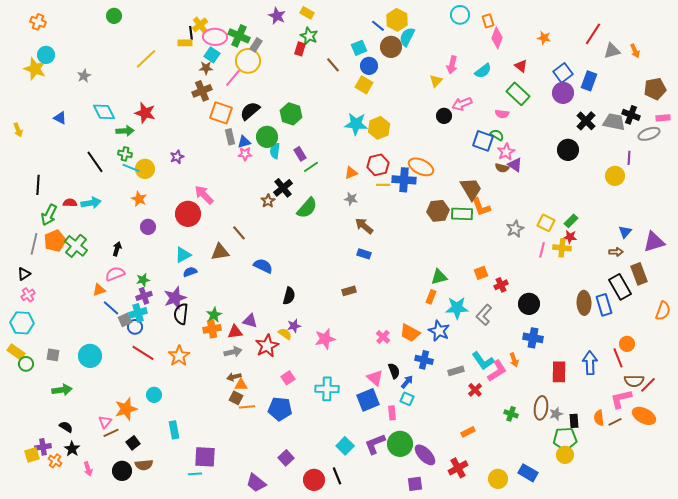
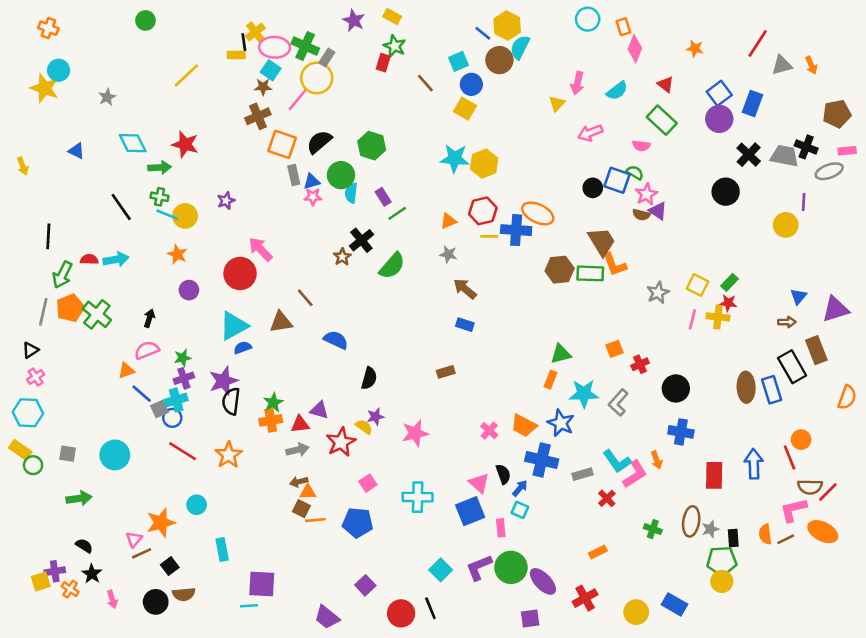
black circle: (444, 116) -> (593, 188), moved
cyan triangle: (183, 255) -> (234, 326), size x1.4
blue cross: (424, 360) -> (542, 460), size x1.4

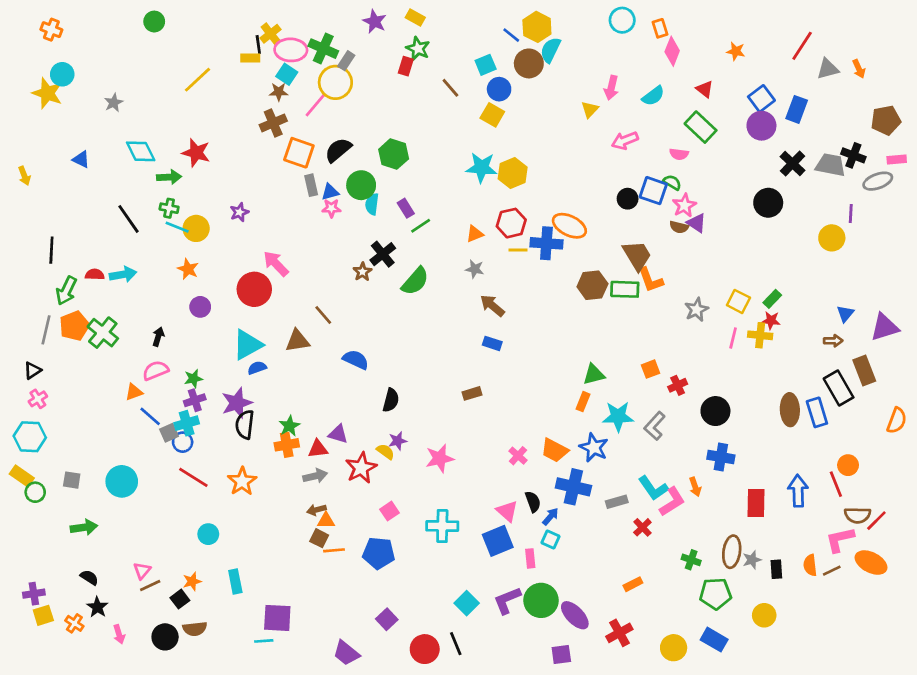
orange star: (161, 523) -> (192, 581), moved, size x0.6
green pentagon: (722, 561) -> (715, 594), moved
purple cross: (55, 571) -> (34, 594), moved

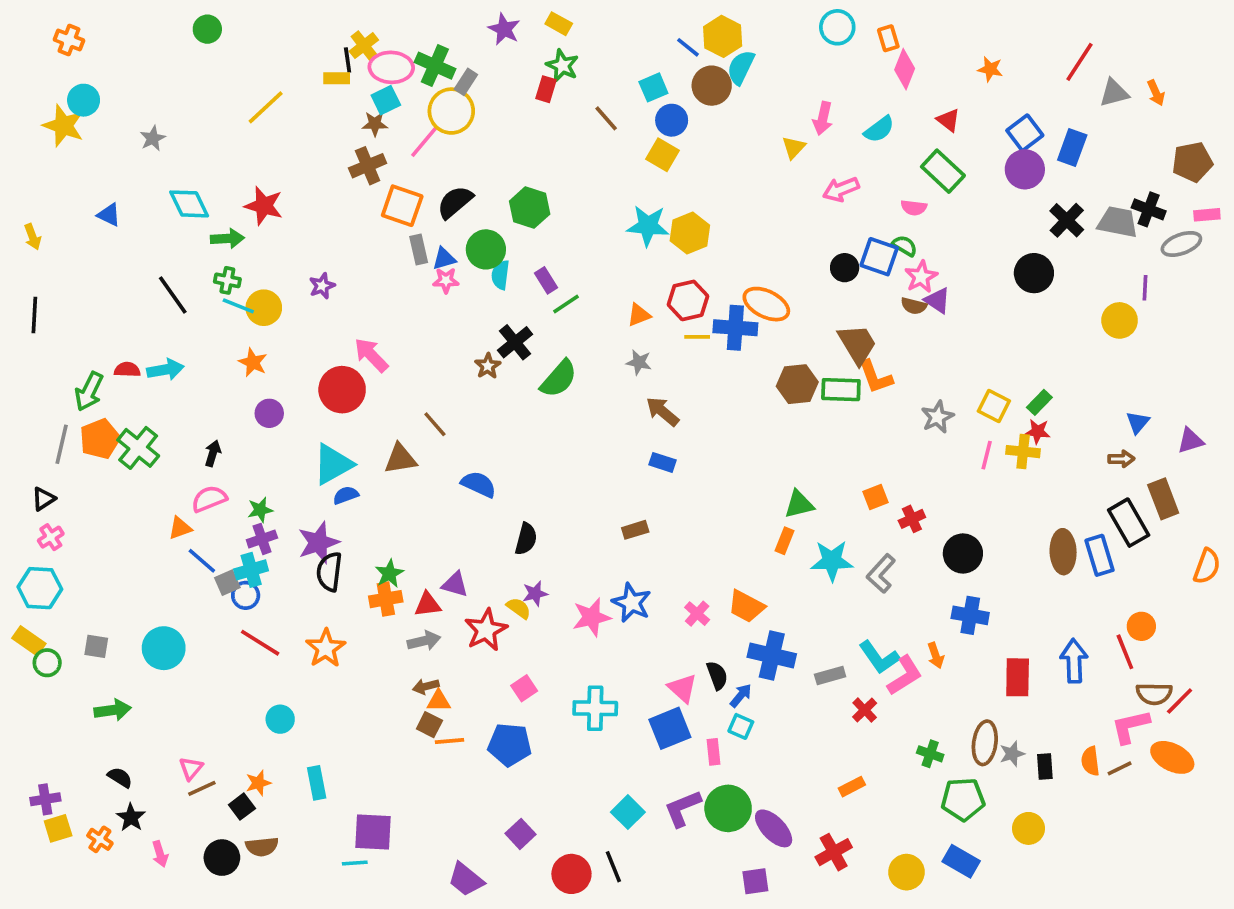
cyan square: (287, 74) -> (386, 100), turned 30
black line: (51, 250) -> (34, 315), moved
purple triangle: (885, 327) -> (1191, 441), size x0.7
blue star: (594, 448) -> (632, 603), moved

